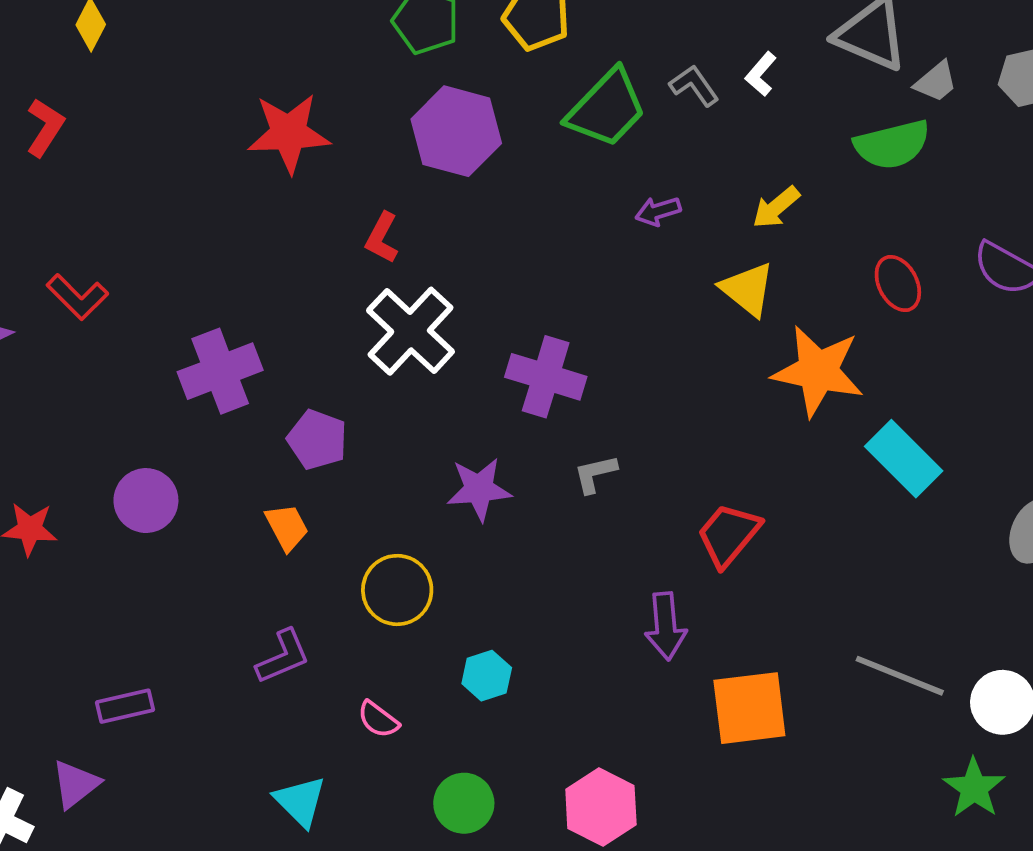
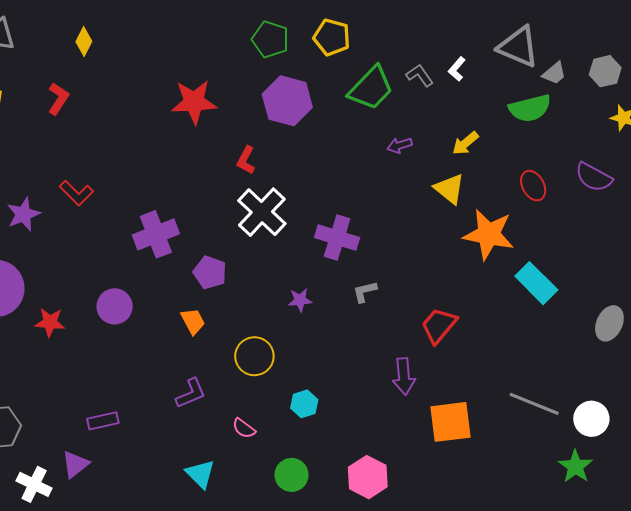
purple star: (479, 489) -> (300, 300), size x0.7

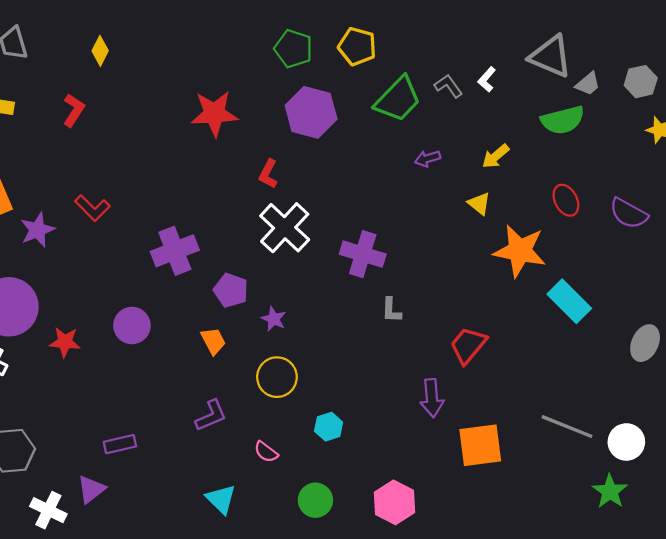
purple semicircle: (594, 177) -> (629, 213), moved
yellow triangle: (449, 189) -> (479, 204), size x0.7
gray L-shape: (365, 292) -> (391, 310), turned -75
purple star: (300, 300) -> (274, 319), moved, turned 30

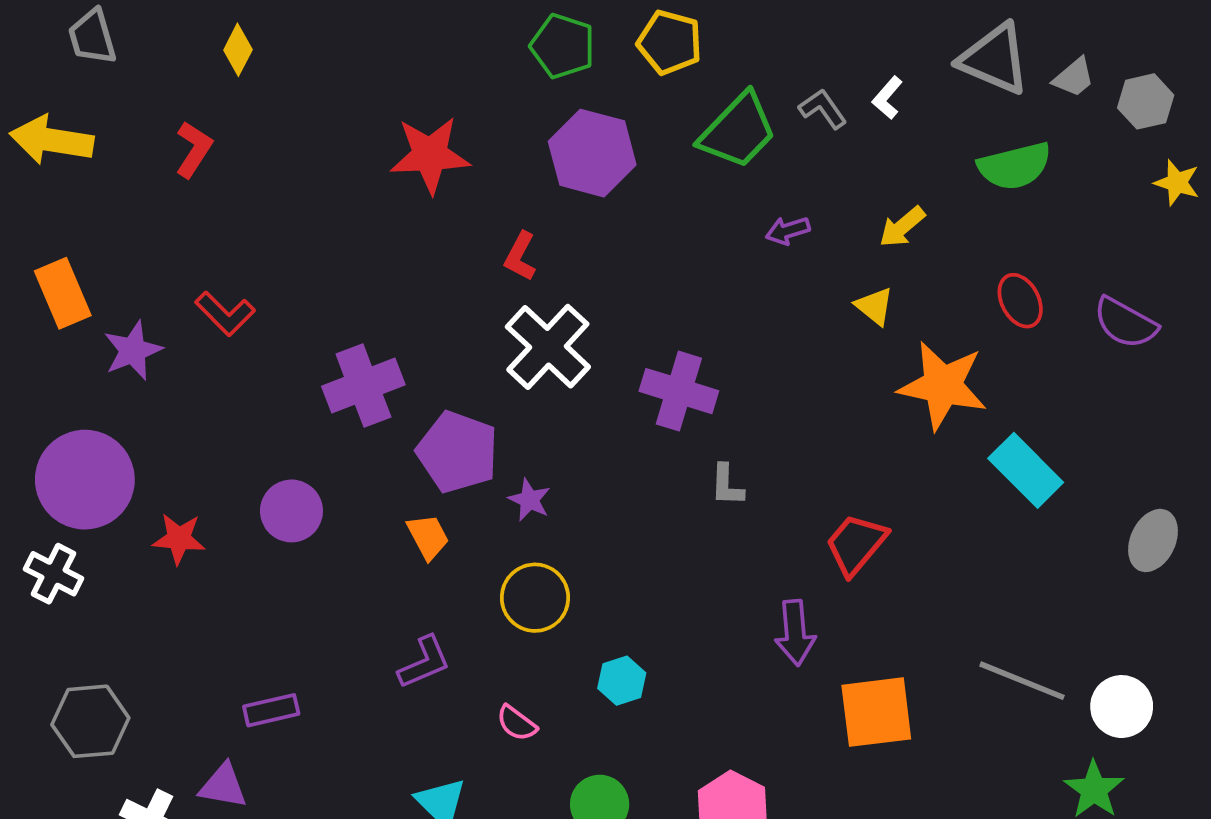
gray trapezoid: (588, 84) -> (1074, 77), moved
purple pentagon: (231, 290) -> (458, 452), size x1.4
purple triangle: (91, 489) -> (223, 786), turned 48

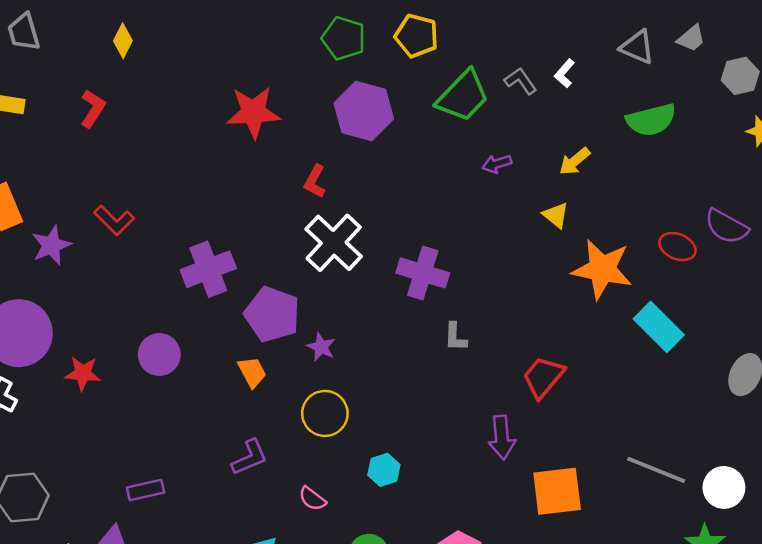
gray triangle: (994, 59) -> (637, 47), size x0.7
gray trapezoid: (1074, 77) -> (691, 38), moved
red ellipse: (1020, 301) -> (677, 247), moved, turned -39

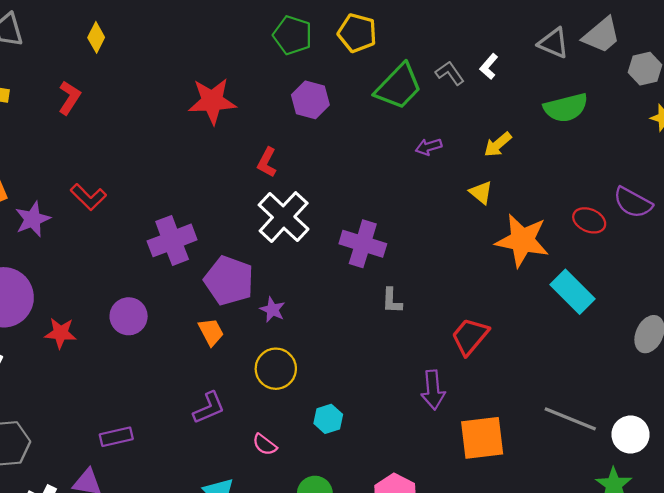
gray trapezoid: (691, 38) -> (601, 35), size x1.5
purple hexagon: (364, 111) -> (310, 100), size x0.7

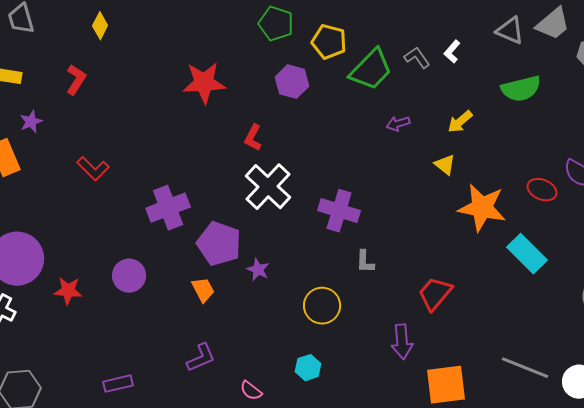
yellow pentagon: (357, 33) -> (329, 42), moved
purple star: (33, 219) -> (31, 122), moved, size x0.7
yellow circle: (276, 369) -> (322, 306), moved

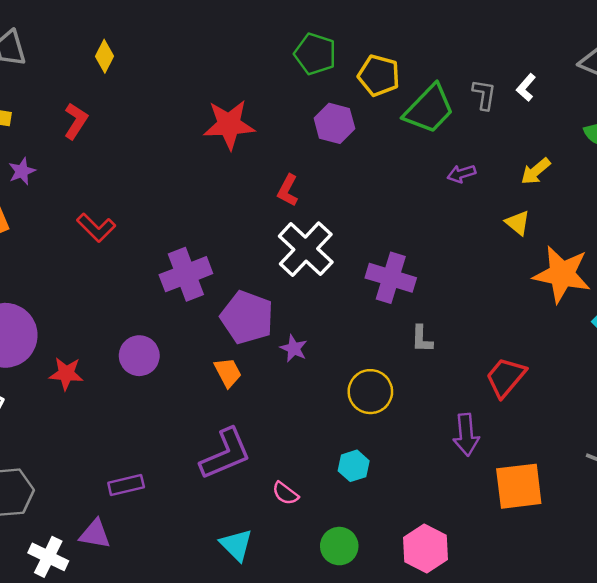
gray L-shape: (417, 58) -> (484, 95), turned 44
purple L-shape: (201, 358) -> (225, 454), size x1.5

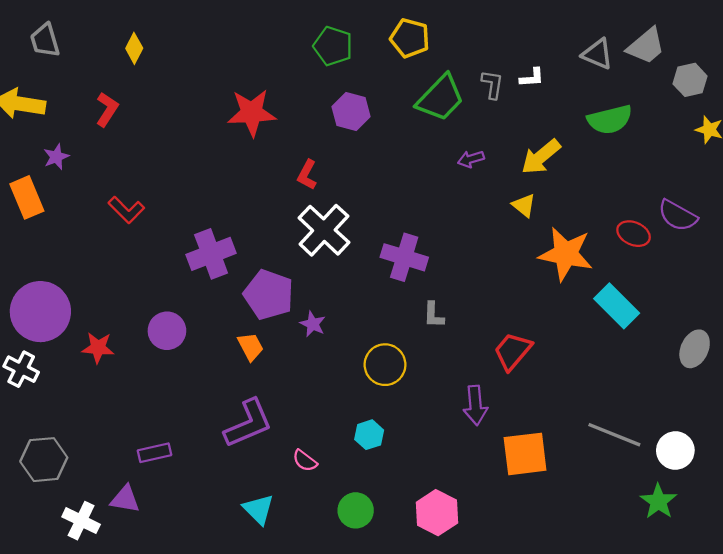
yellow pentagon: (379, 75) -> (410, 38), moved
white L-shape: (526, 87) -> (532, 78), turned -135
yellow arrow: (536, 171) -> (541, 157), size x1.4

